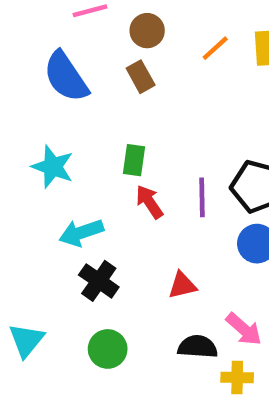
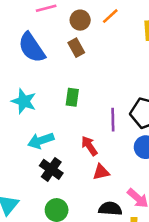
orange line: (215, 48) -> (110, 16), moved
red arrow: (149, 202) -> (89, 146), moved

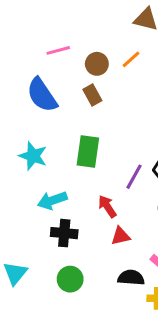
green rectangle: (72, 97) -> (88, 151), size x1.5
purple line: (113, 120) -> (134, 177), turned 30
black cross: (51, 169) -> (64, 233), turned -30

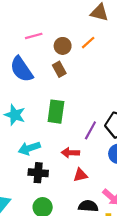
red arrow: (107, 206) -> (70, 153), turned -54

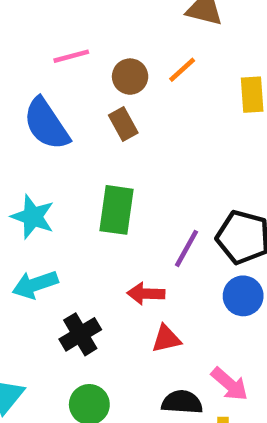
cyan arrow: (29, 148) -> (35, 285), moved
black cross: (38, 173) -> (80, 334), turned -36

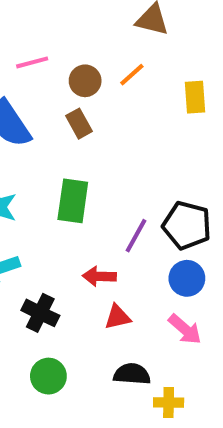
black cross: (80, 334) -> (40, 313), turned -33
pink arrow: (230, 384) -> (185, 329), moved

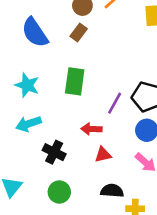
brown rectangle: (79, 124) -> (79, 33), turned 66

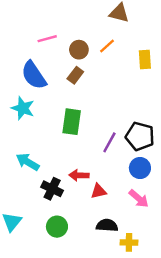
cyan star: (27, 85) -> (23, 108), moved
cyan arrow: (28, 124) -> (28, 162), turned 50
red arrow: (91, 129) -> (79, 175), moved

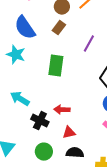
purple line: (109, 142) -> (89, 44), moved
red triangle: (98, 191) -> (69, 133), moved
black semicircle: (107, 225) -> (75, 153), moved

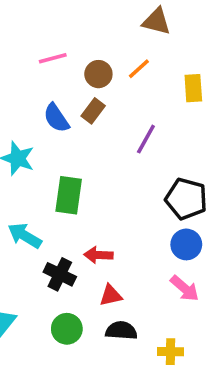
blue semicircle: (25, 28) -> (56, 118), moved, size x0.7
green rectangle: (56, 66) -> (69, 195), moved

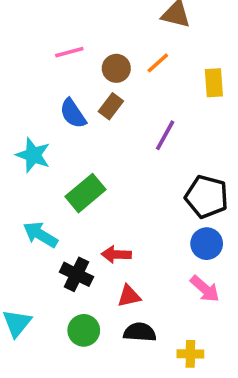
green rectangle: (69, 195) -> (86, 193), turned 42

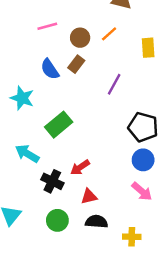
red arrow: (116, 254) -> (80, 167), turned -36

